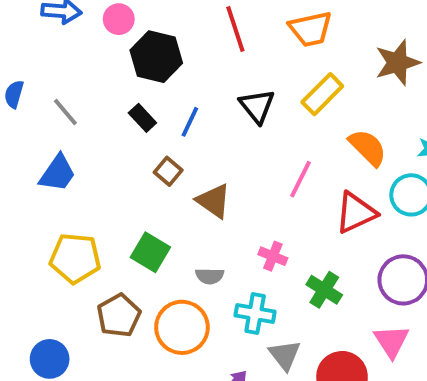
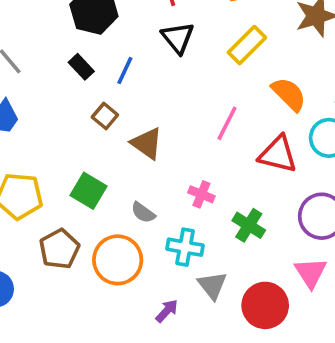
black triangle: (257, 106) -> (178, 38), moved
red triangle: (356, 213) -> (278, 154), turned 39
gray semicircle: (210, 276) -> (143, 213), turned 35

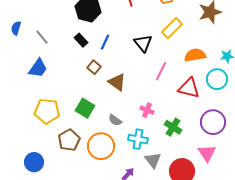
black triangle: (178, 38) -> (143, 43), moved
orange semicircle: (289, 94) -> (195, 55), turned -55

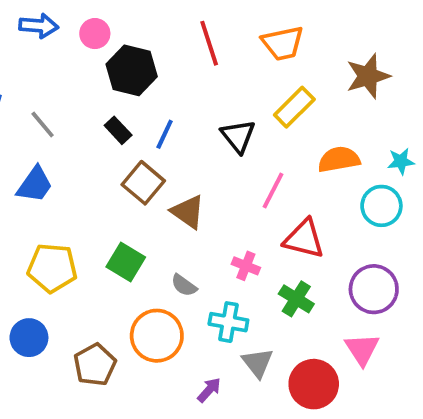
brown square: (94, 67) -> (143, 183), size x1.5
red triangle: (189, 88) -> (304, 239), moved
brown pentagon: (69, 140) -> (95, 365), moved
blue circle: (34, 162) -> (29, 338), moved

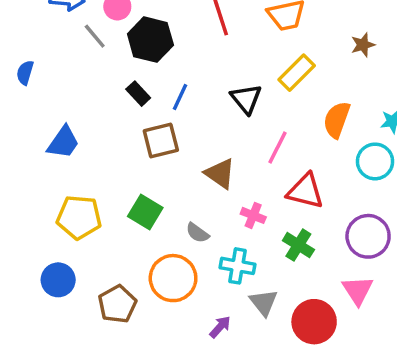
brown star: (368, 76) -> (363, 45), size x0.6
gray line: (43, 125) -> (95, 36), moved
orange semicircle: (339, 159) -> (337, 120), turned -60
brown square: (143, 183) -> (161, 141), turned 36
brown triangle: (188, 212) -> (220, 174), moved

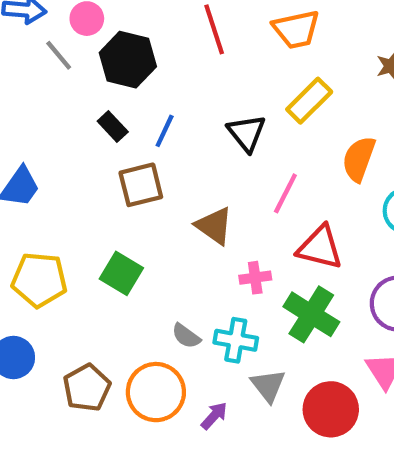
pink cross: (253, 215) -> (255, 278), turned -30
gray semicircle: (197, 233) -> (186, 336), moved
green cross: (298, 245) -> (311, 314), size x1.4
orange circle: (173, 278) -> (156, 392), moved

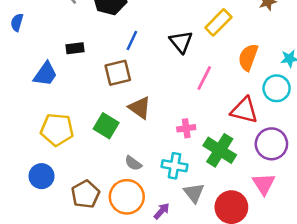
black rectangle: (113, 127) -> (75, 48), moved, turned -54
brown triangle: (214, 226) -> (140, 108), moved
red triangle: (320, 247) -> (244, 110), moved
gray semicircle: (186, 336) -> (133, 163), moved

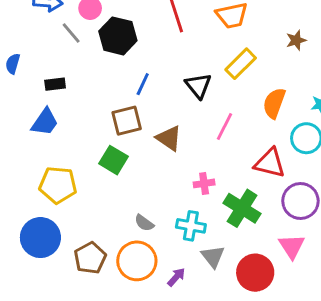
black rectangle: (75, 48) -> (55, 84), moved
brown triangle: (140, 108) -> (169, 138), moved
green square: (106, 126) -> (113, 160), moved
blue circle: (42, 176) -> (40, 238), size x1.4

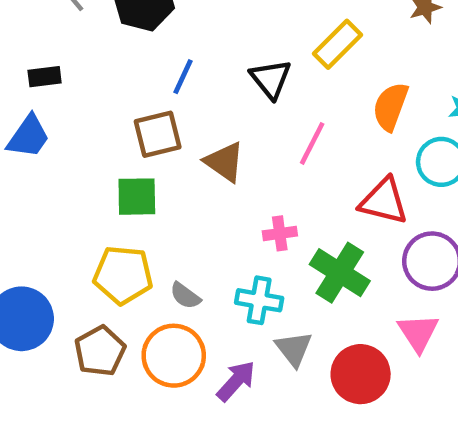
green square: (113, 160) -> (137, 197), turned -32
yellow pentagon: (58, 185) -> (123, 275), moved
purple arrow: (176, 277) -> (236, 381), size x1.4

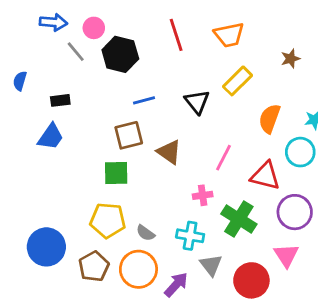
blue line: (183, 77) -> (144, 100), turned 50
pink line: (312, 143) -> (224, 158), moved

